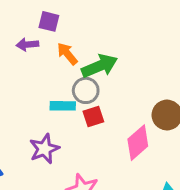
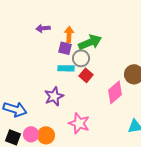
purple square: (49, 21) -> (65, 48), moved
orange arrow: (67, 54) -> (69, 34), turned 42
red square: (93, 117) -> (86, 75), turned -32

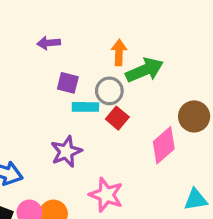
orange arrow: (69, 34) -> (119, 53), moved
green arrow: (90, 42) -> (145, 70), moved
purple square: (65, 48) -> (68, 83), moved

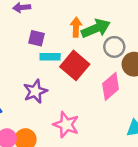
orange arrow: (119, 53) -> (76, 27), moved
gray circle: (109, 91) -> (114, 47), moved
red square: (117, 118) -> (75, 65), size x1.6

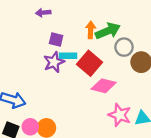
pink diamond: (111, 86) -> (104, 86), moved, turned 55
purple star: (35, 91) -> (54, 62), moved
pink star: (66, 125) -> (120, 115), moved

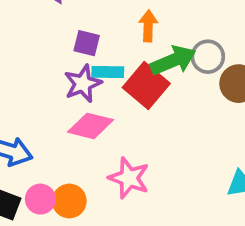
green arrow: (108, 31) -> (173, 60), moved
pink diamond: (104, 86) -> (90, 126), moved
pink star: (120, 115) -> (129, 178), moved

